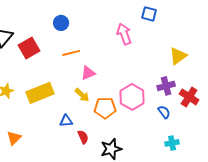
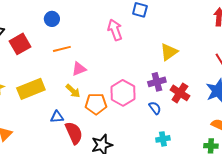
red semicircle: (83, 137) -> (74, 133), size x1.6

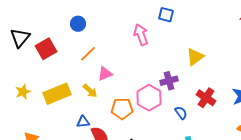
orange line: (62, 49) -> (88, 54), turned -30
purple cross: (157, 82) -> (169, 81), moved
yellow arrow: (73, 91) -> (90, 91), moved

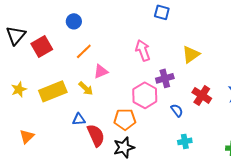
pink arrow: (141, 35) -> (143, 50), moved
orange pentagon: (122, 109) -> (125, 119), moved

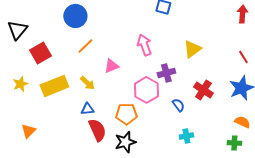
blue circle: (74, 21) -> (75, 16), size x1.5
red square: (42, 46) -> (40, 53), moved
pink triangle: (101, 71) -> (111, 66), moved
blue triangle: (79, 119) -> (87, 109), moved

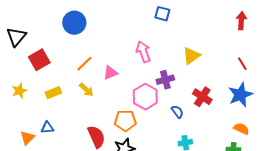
orange line: (85, 46) -> (84, 64), moved
yellow rectangle: (54, 86) -> (53, 93), size x0.6
blue triangle: (87, 109) -> (47, 128), moved

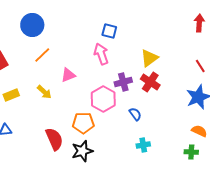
blue square: (162, 14) -> (109, 31), moved
orange line: (84, 64) -> (42, 55), moved
red cross: (202, 97) -> (150, 82), moved

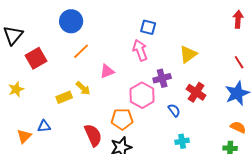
red cross: (150, 82) -> (196, 92), moved
yellow rectangle: (11, 95) -> (64, 97), moved

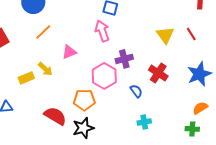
yellow triangle: (188, 54) -> (165, 35), moved, turned -30
red line: (239, 62) -> (191, 34), moved
orange semicircle: (238, 127) -> (200, 108), turned -56
red semicircle: (93, 135) -> (55, 116), turned -35

